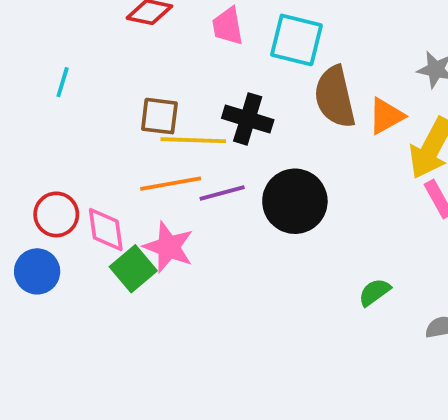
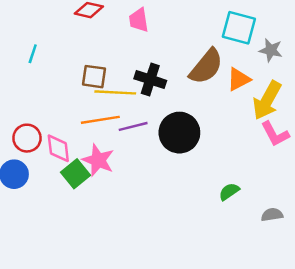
cyan square: (296, 40) -> (239, 28), moved
brown semicircle: (335, 97) -> (206, 66), turned -129

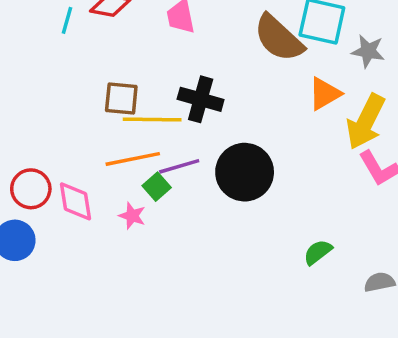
cyan line: (33, 54) -> (67, 20), moved
brown semicircle: (206, 66) -> (279, 38), moved, turned 96
pink star: (98, 160) -> (132, 216), size x0.6
green square: (75, 174) -> (157, 187), moved, size x0.7

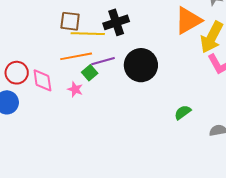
orange triangle: (325, 94) -> (188, 20), size x1.4
black cross: (201, 99) -> (116, 22), turned -35

